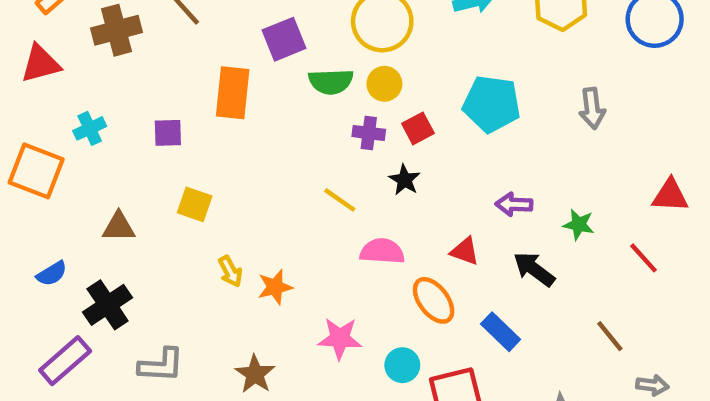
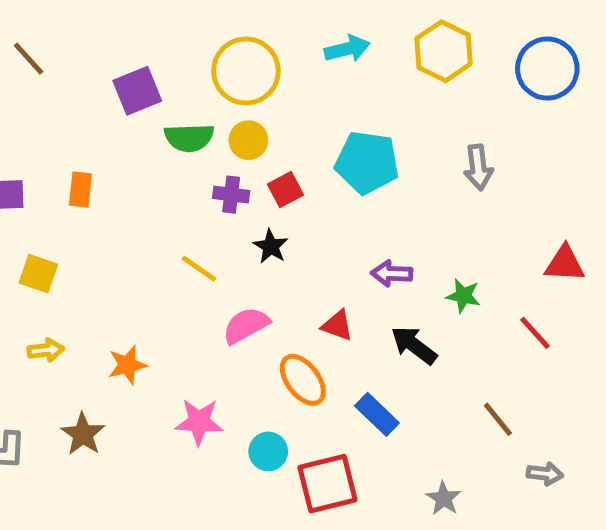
orange rectangle: (233, 93) -> (80, 190), moved, size x0.6
pink semicircle: (382, 251) -> (246, 325), turned -33
yellow arrow: (230, 271) -> (46, 350), moved, turned -68
brown star: (255, 374) -> (83, 434), moved

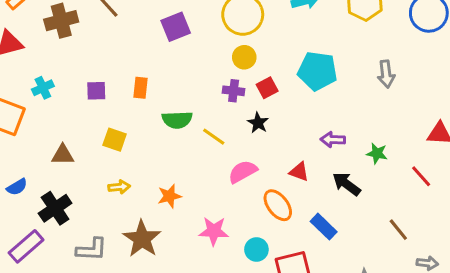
green semicircle: (189, 138) -> (177, 120), moved
brown star: (83, 434) -> (142, 239), size x1.4

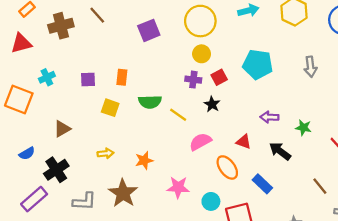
yellow square: (115, 140) -> (110, 108), moved
brown triangle: (63, 155) -> (62, 129), turned -30

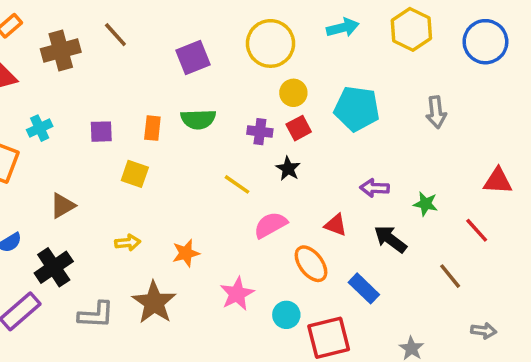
yellow circle: (202, 54) -> (293, 93), moved
green semicircle: (150, 102) -> (198, 119), moved
brown line: (320, 186) -> (450, 276), moved
pink star: (178, 187) -> (237, 294), turned -30

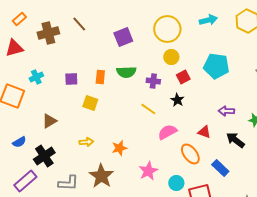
yellow circle: (293, 93) -> (171, 57), moved
purple cross: (260, 132) -> (153, 81), moved

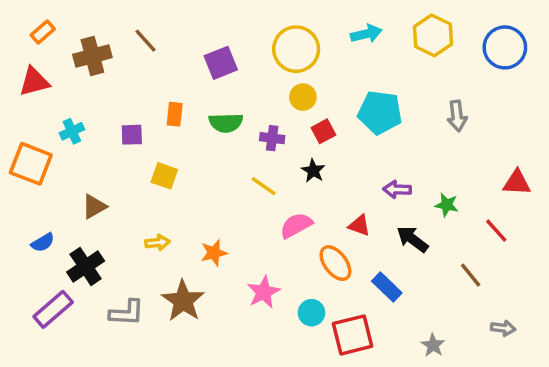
orange rectangle: (100, 77) -> (175, 114), moved

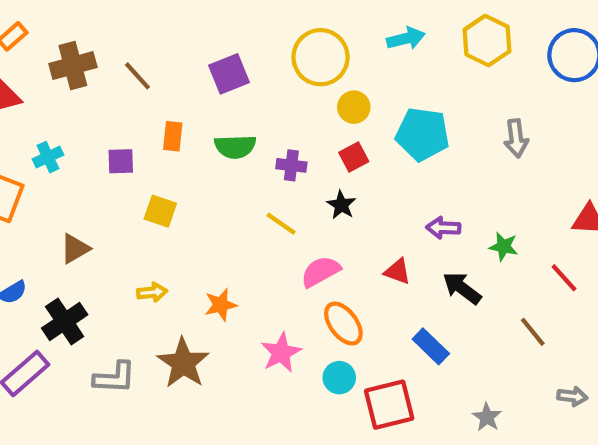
brown line: (145, 41) -> (137, 76), moved
yellow circle: (303, 97) -> (354, 107), moved
orange ellipse: (335, 263) -> (343, 324), moved

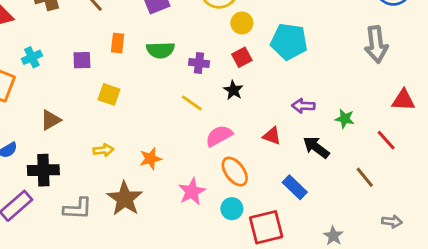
gray arrow: (516, 138) -> (376, 44), moved, size x1.4
black cross: (65, 321) -> (43, 170), turned 32

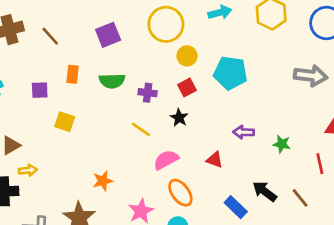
gray arrow: (376, 44) -> (311, 76), turned -76
red line: (386, 140) -> (320, 164), turned 30
black arrow: (316, 147) -> (265, 191), moved
yellow arrow: (103, 150) -> (28, 170), moved

